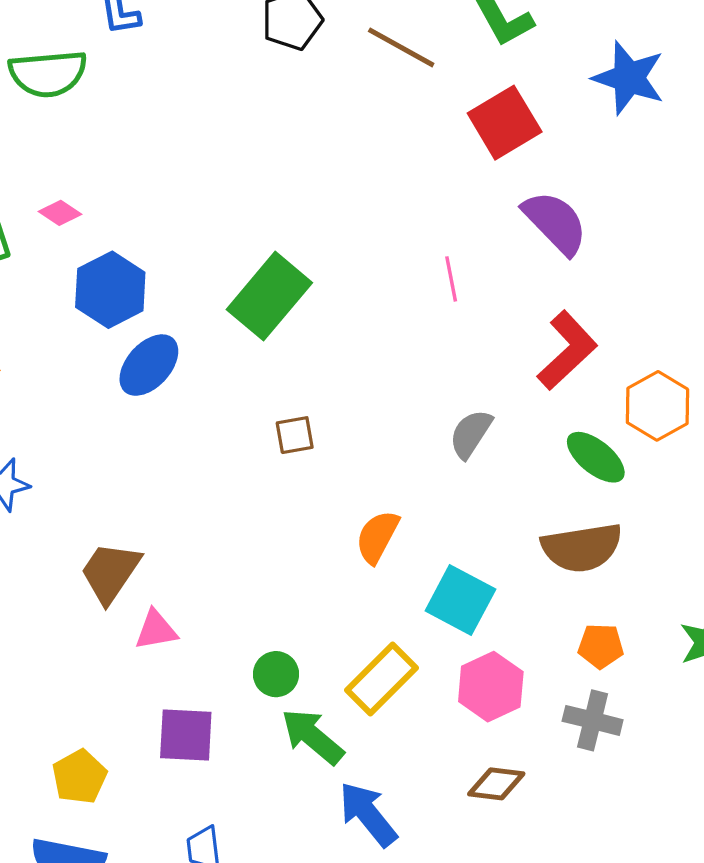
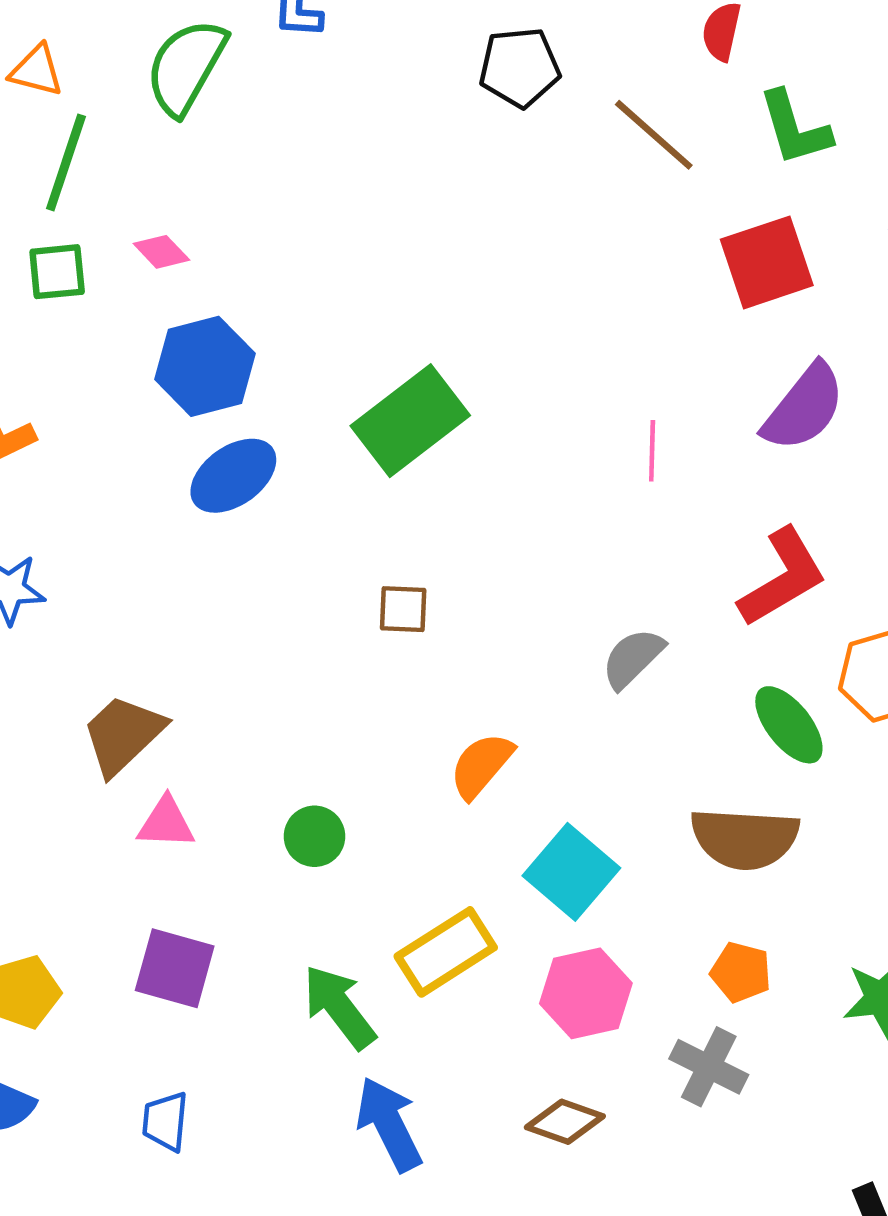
green semicircle: (48, 73) -> (186, 67), turned 112
purple semicircle: (555, 223) -> (804, 407), turned 70
green circle: (276, 674) -> (314, 836), moved

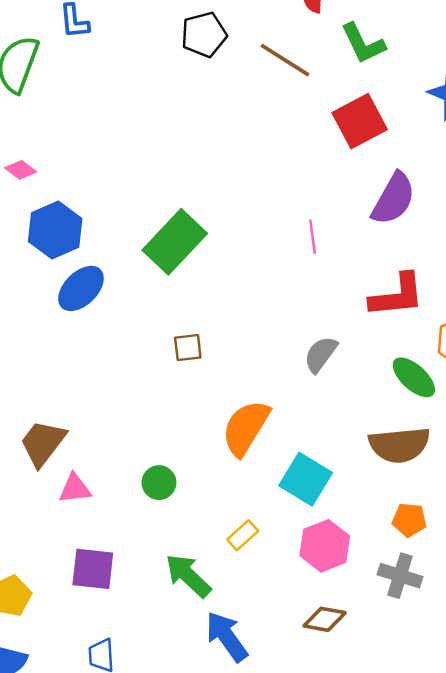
red L-shape: (783, 577) -> (397, 296), turned 34
orange semicircle: (481, 765) -> (246, 428), size x1.4
yellow rectangle: (446, 952) -> (243, 535), size x0.6

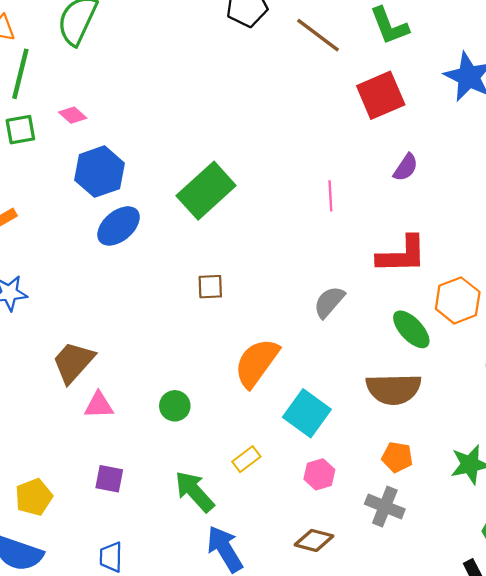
purple semicircle: (394, 199) -> (406, 167), size x0.6
pink hexagon: (325, 546) -> (319, 474), size x0.7
purple square: (93, 569) -> (109, 479), size x0.7

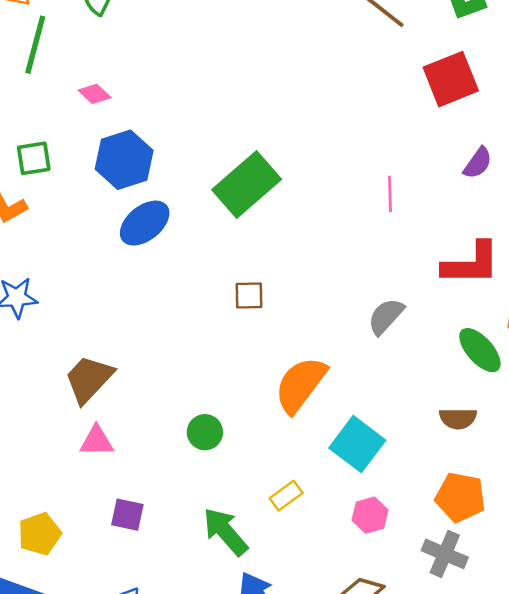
green square: (20, 130) -> (34, 158), moved
brown semicircle: (394, 389) -> (458, 418), size x0.6
pink triangle: (99, 405) -> (96, 441), moved
orange pentagon: (397, 457) -> (460, 497), size x1.4

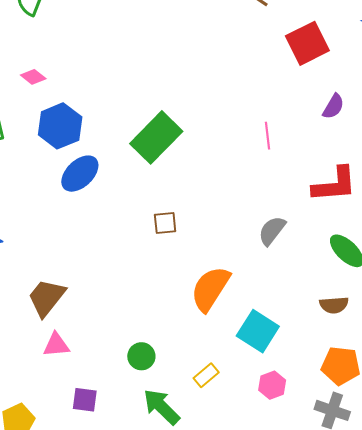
green circle: (205, 432) -> (141, 356), moved

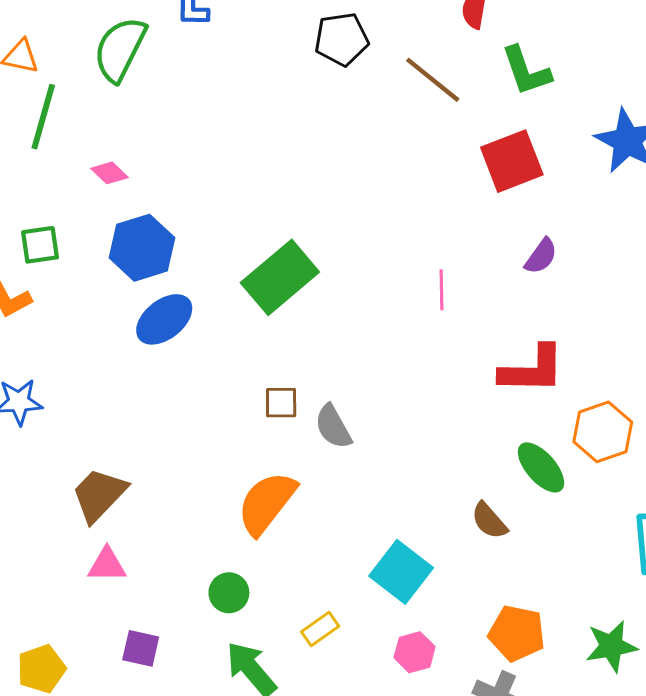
gray semicircle: (272, 231) -> (333, 427), moved, turned -72
orange semicircle: (210, 289) -> (267, 503), moved
brown semicircle: (334, 305) -> (489, 521), moved, turned 48

